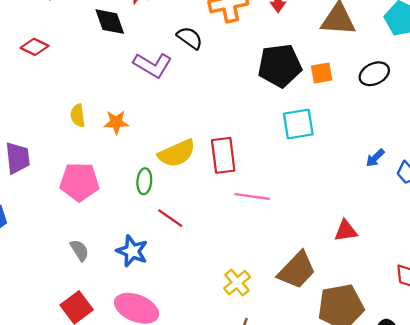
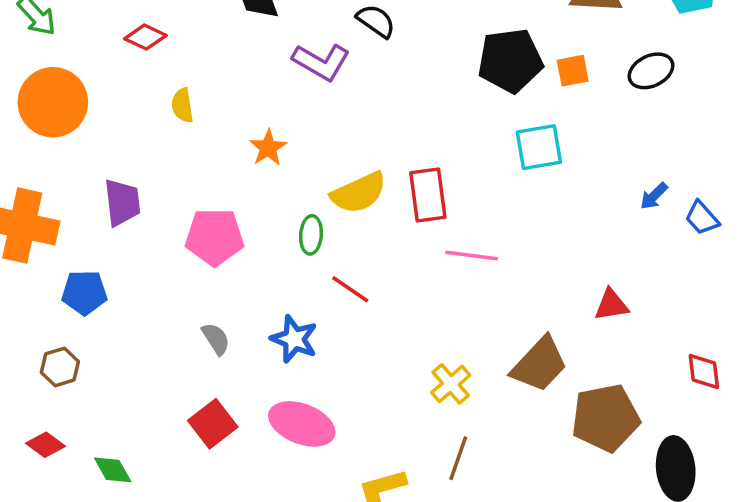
yellow semicircle: (78, 116) -> (182, 105), moved
orange star: (116, 122) -> (268, 148), turned -30

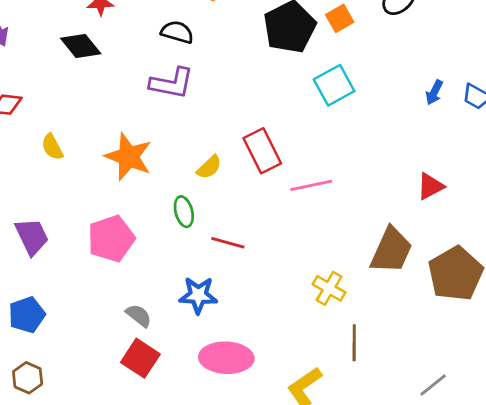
purple L-shape: (321, 62) -> (172, 83), moved
orange star: (268, 148) -> (128, 157), size x1.6
yellow semicircle: (359, 193) -> (209, 167), size x0.6
red square: (213, 424) -> (140, 358), moved

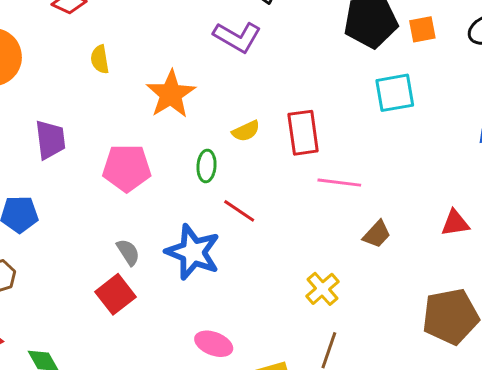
brown trapezoid: (391, 250) -> (377, 234), moved, size x0.6
blue star: (198, 295) -> (193, 252), size x1.4
pink ellipse: (226, 358) -> (214, 344), moved, size x0.7

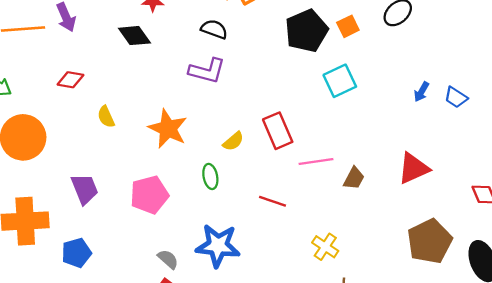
red line: (239, 211) -> (272, 201), moved
red triangle: (455, 223) -> (413, 168), size x1.4
brown trapezoid: (377, 234) -> (354, 178), moved

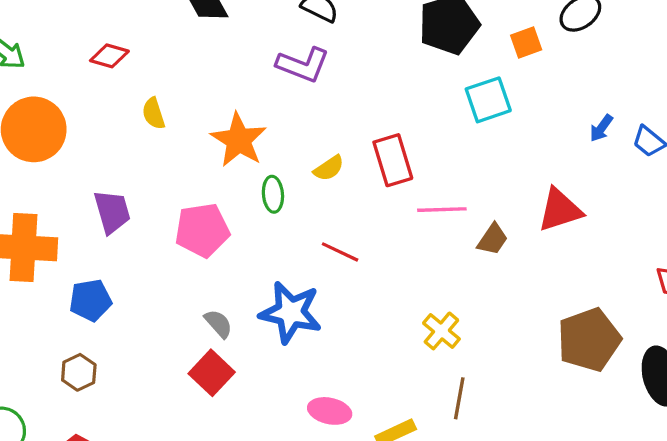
orange square: (348, 26) -> (526, 43), moved
red triangle: (413, 168) -> (560, 210), moved
green ellipse: (210, 176) -> (273, 194), moved
red line: (272, 201) -> (340, 252), moved

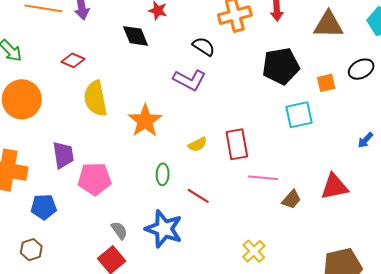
yellow semicircle: (153, 113) -> (95, 98), size x1.8
green ellipse: (273, 194) -> (163, 174), moved
pink pentagon: (202, 230) -> (94, 179), moved

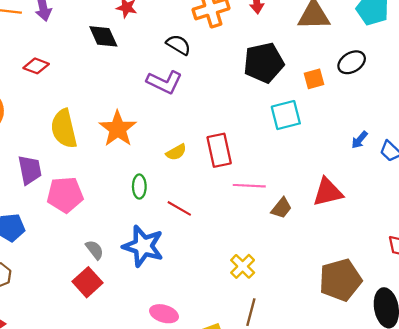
yellow semicircle: (95, 98) -> (64, 129), moved

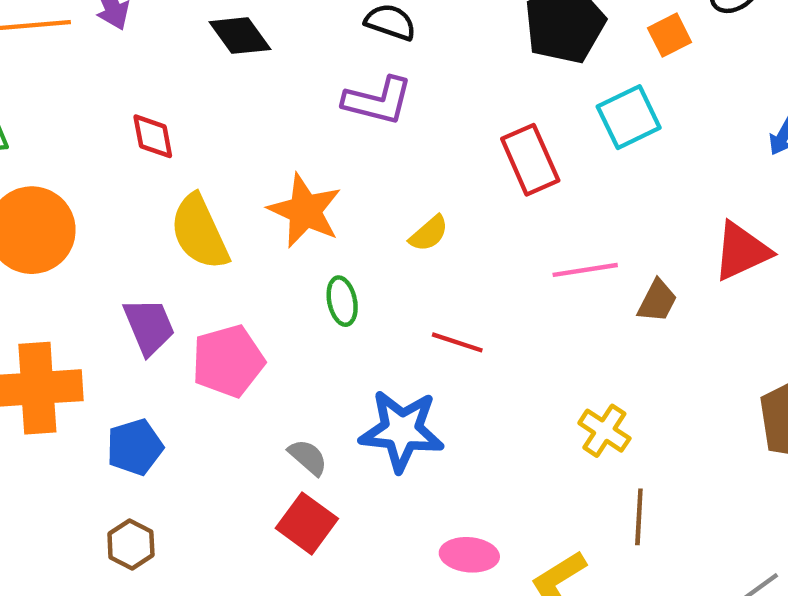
red diamond: (36, 66) -> (153, 136), moved, turned 70
red rectangle: (219, 150) -> (530, 160), moved
green ellipse: (139, 187) -> (342, 301), moved

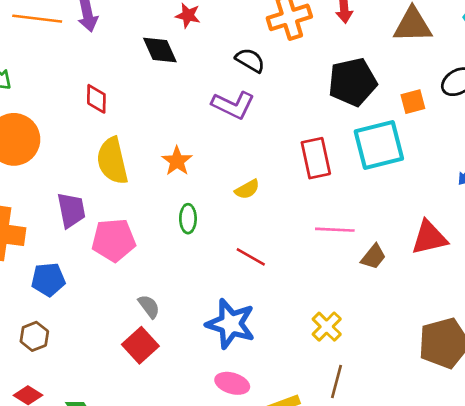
cyan square: (629, 117) -> (379, 145), size x1.4
orange star: (305, 211) -> (177, 161), size x0.7
blue star: (402, 431) -> (231, 324), moved

